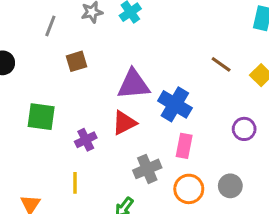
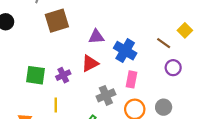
brown square: (77, 61) -> (57, 21), size x1.6
brown line: (221, 64) -> (164, 43), moved
purple triangle: (133, 84) -> (96, 37), size x0.7
green square: (41, 117) -> (35, 75), moved

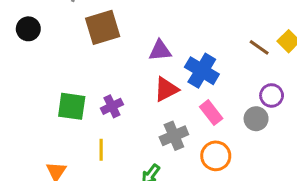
brown line: (164, 43) -> (259, 47), moved
red triangle: (90, 63) -> (166, 89), moved
pink rectangle: (132, 79) -> (211, 113), turned -49
gray circle: (164, 107) -> (256, 119), moved

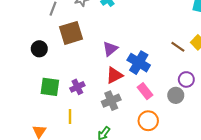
black circle: (28, 29) -> (39, 49), moved
purple triangle: (160, 51) -> (110, 49), turned -35
gray cross: (174, 136) -> (111, 101), moved

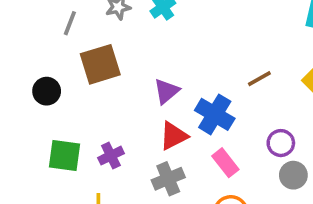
brown line: (178, 47) -> (259, 79), moved, turned -64
purple circle: (186, 79) -> (281, 143), moved
gray circle: (176, 95) -> (293, 175), moved

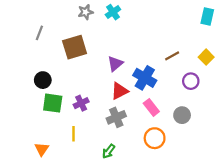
gray line: (70, 23) -> (39, 33), moved
black circle: (47, 91) -> (43, 80), moved
purple circle: (281, 143) -> (191, 81), moved
gray circle: (293, 175) -> (182, 115), moved

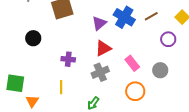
blue cross: (145, 78) -> (124, 17), moved
green square: (53, 103) -> (15, 83), moved
purple cross: (81, 103) -> (68, 59), turned 32

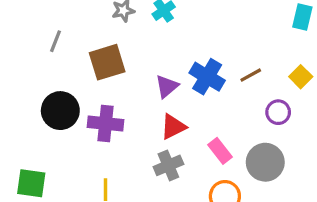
black circle: (33, 38) -> (60, 111), size x1.5
purple cross: (68, 59) -> (105, 123), moved, size x1.5
gray circle: (160, 70) -> (265, 162), size x1.5

